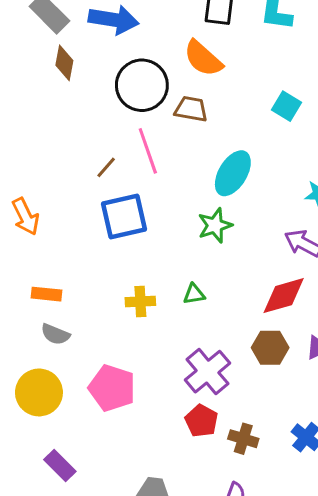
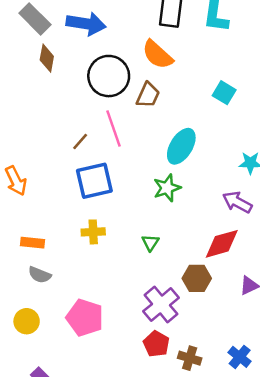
brown trapezoid: (191, 109) -> (148, 95), turned 104
green triangle: (194, 294) -> (150, 243), turned -48
yellow cross: (140, 301) -> (93, 232), moved
brown hexagon: (270, 348) -> (197, 278), moved
yellow circle: (39, 392) -> (27, 321), size x0.7

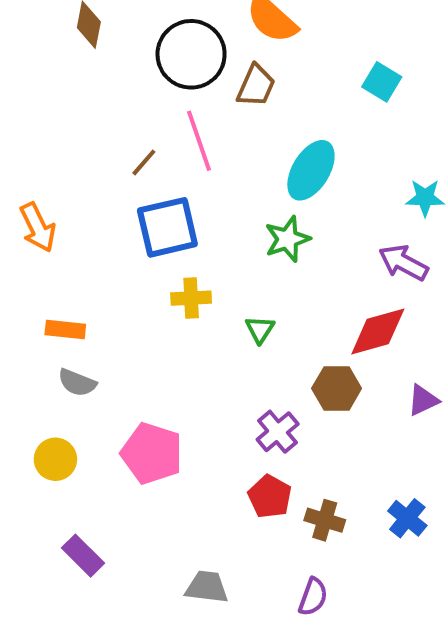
yellow cross: (93, 232) -> (191, 298), moved
purple cross: (161, 305) -> (278, 432), size x0.7

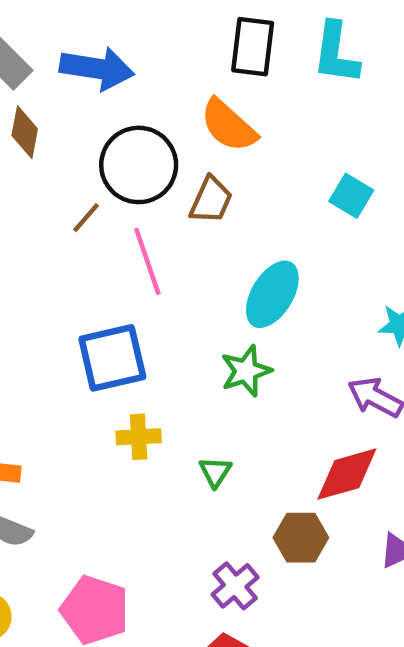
brown line: (144, 162) -> (86, 218), moved

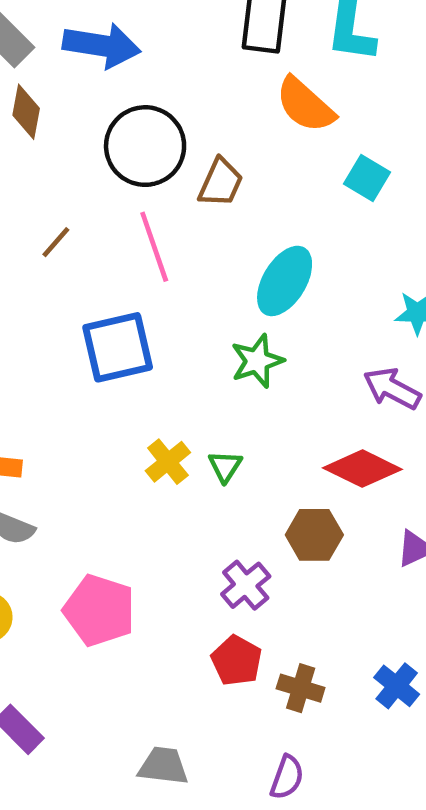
orange semicircle: (229, 126) -> (305, 105), moved
brown line: (86, 218) -> (56, 242), moved
yellow cross: (139, 437) -> (168, 462), moved, turned -36
red diamond: (347, 474) -> (362, 469), turned 42

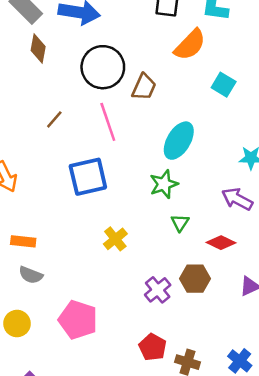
orange semicircle: (305, 105) -> (190, 45), turned -88
green triangle: (225, 466) -> (180, 223), moved
red diamond: (362, 469) -> (221, 243), size x0.7
purple cross: (246, 585) -> (158, 290), moved

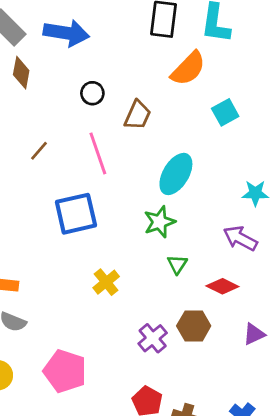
black circle: (103, 67) -> (92, 93), size x0.5
cyan square: (224, 85) -> (225, 112), turned 30

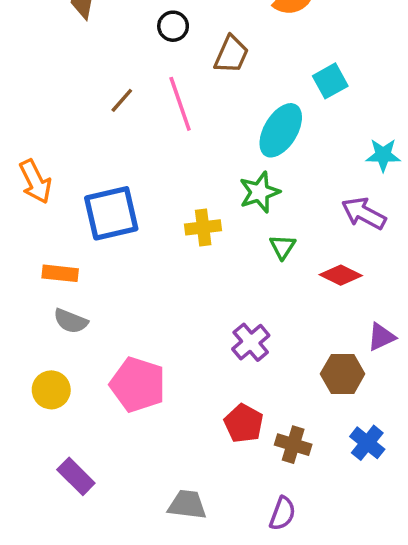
cyan square: (225, 112) -> (330, 81), moved
brown line: (39, 151) -> (122, 100), moved
blue square: (76, 214) -> (111, 213), moved
yellow cross: (106, 282) -> (203, 227), moved, turned 32
brown hexagon: (194, 326) -> (343, 374), moved

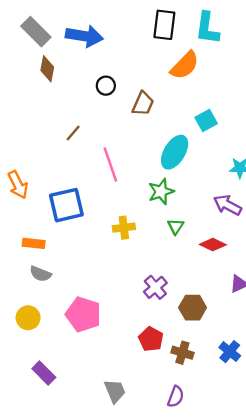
pink line: (180, 104) -> (110, 165), moved
yellow cross: (203, 227) -> (124, 228), moved
brown hexagon: (343, 374) -> (193, 308), moved
gray trapezoid: (187, 505) -> (115, 391), turned 60

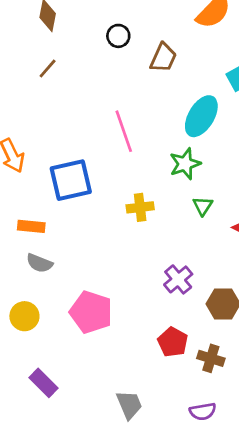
brown line: (73, 133) -> (48, 69), moved
purple semicircle: (176, 397) -> (203, 411), turned 60

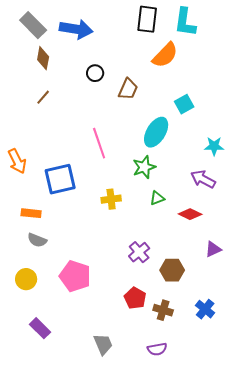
green triangle: (203, 206) -> (157, 198), turned 35

